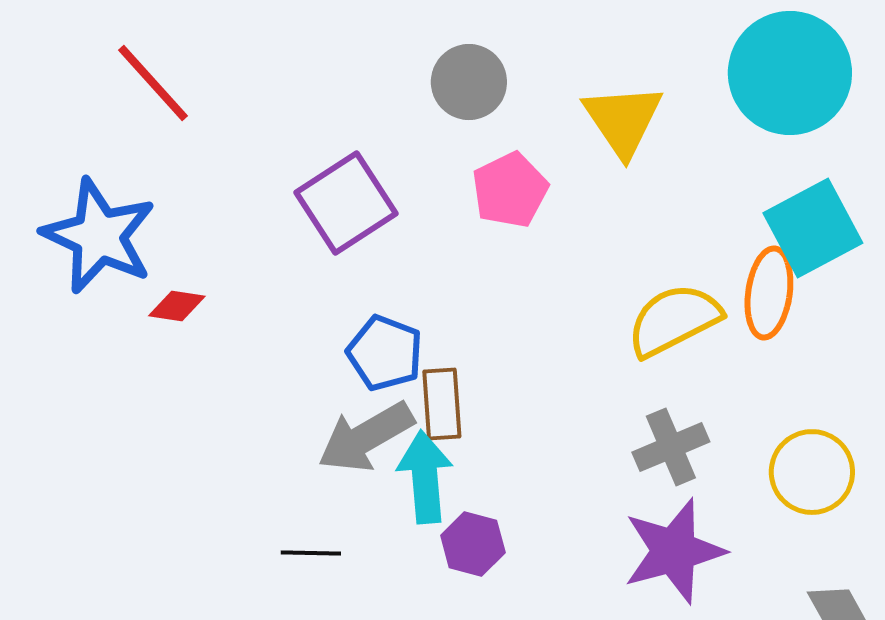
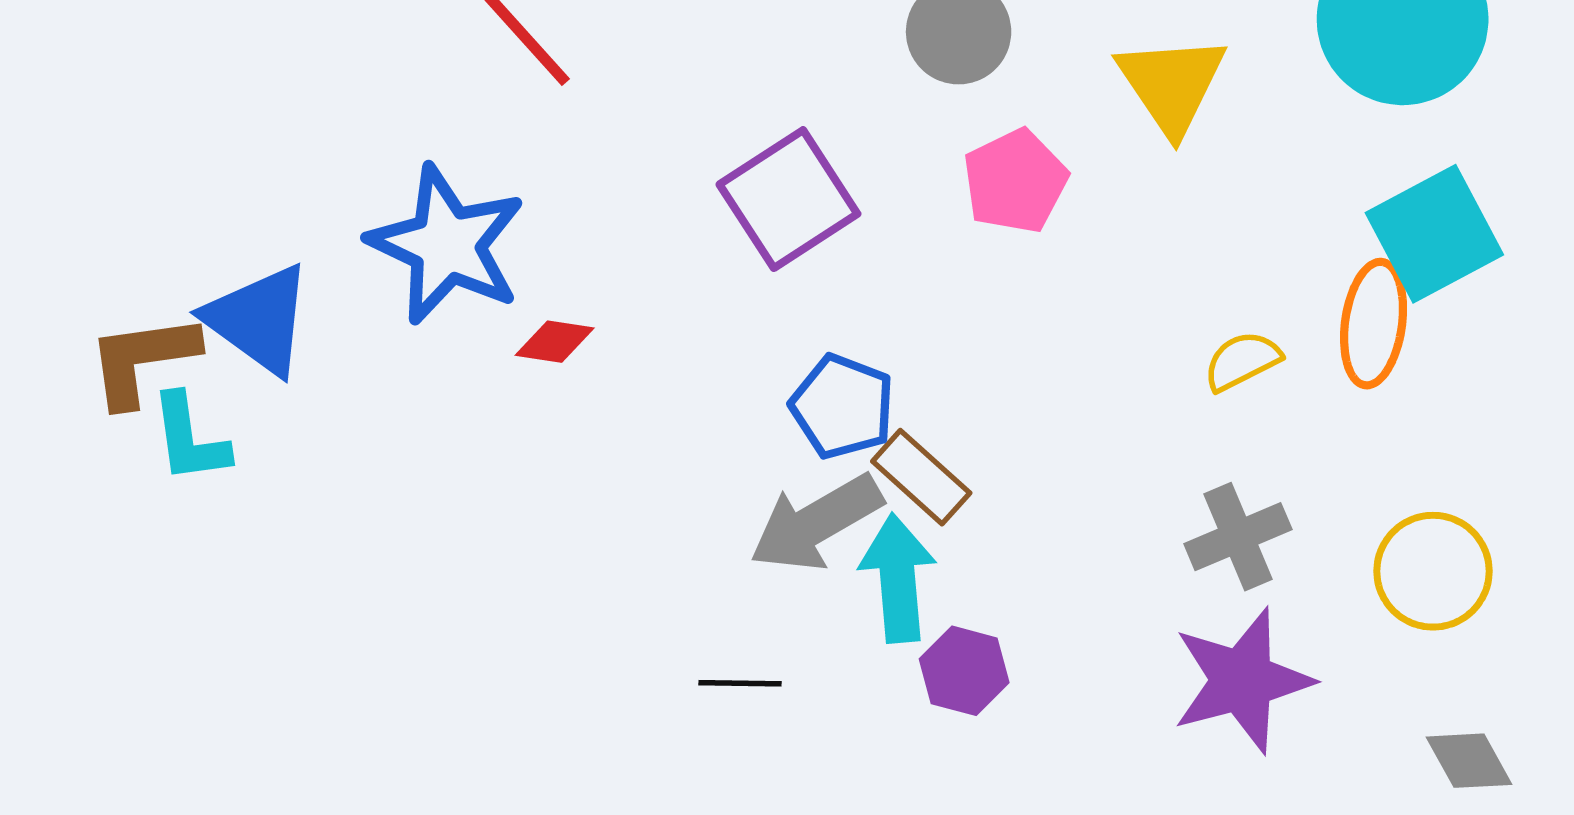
yellow semicircle: (674, 320) -> (1242, 361), size x0.6
brown rectangle: (442, 404) -> (921, 477), turned -44

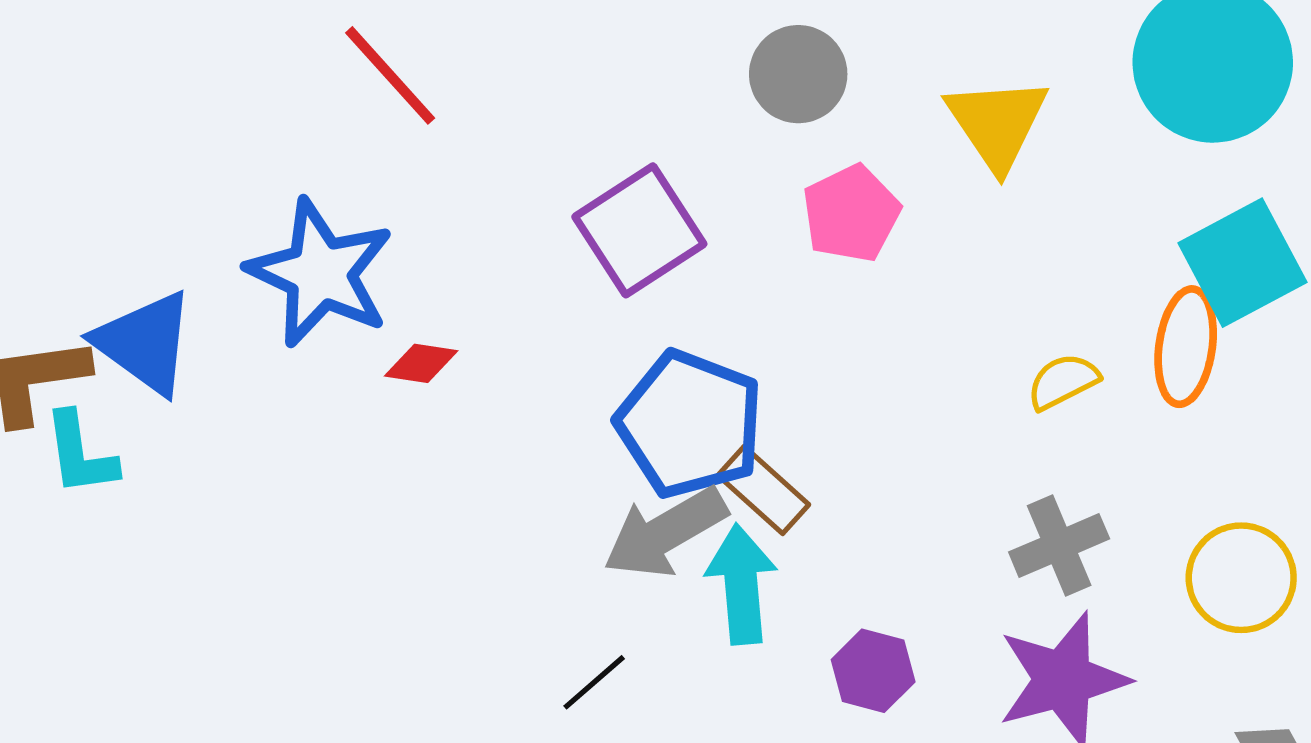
blue pentagon: (842, 407) -> (690, 424), size x1.5
purple hexagon: (964, 671) -> (873, 671), moved
black line: (740, 683) -> (594, 682), turned -42

